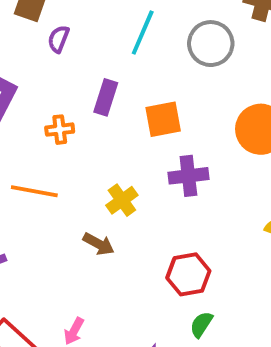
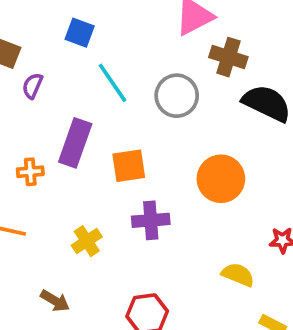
cyan line: (143, 33) -> (112, 83), turned -60
purple rectangle: (106, 97) -> (75, 143), size x1.4
brown arrow: (99, 244) -> (55, 301), moved

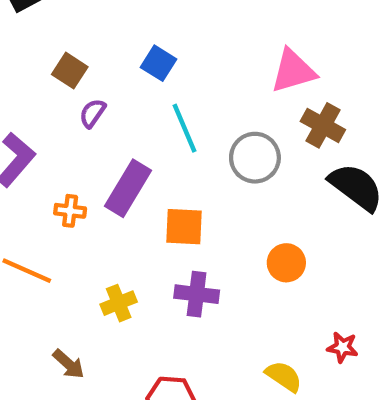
orange circle: (221, 179) -> (286, 263), size x0.7

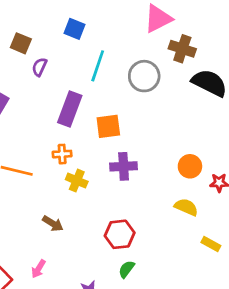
cyan line: (185, 128) -> (98, 66), turned 52
orange cross: (70, 211) -> (62, 154), moved
orange circle: (286, 263) -> (190, 166), moved
yellow cross: (119, 303) -> (77, 181), turned -35

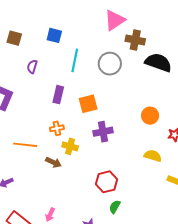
brown square: (21, 43) -> (14, 38), moved
purple rectangle: (70, 109) -> (58, 95), size x0.7
orange circle: (190, 166) -> (150, 116), moved
brown arrow: (53, 224) -> (53, 162), moved

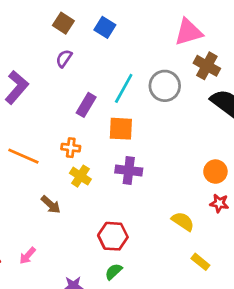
brown square: (14, 38) -> (63, 23), moved
cyan line: (75, 60) -> (124, 88), moved
orange circle: (150, 116) -> (215, 172), moved
brown arrow: (53, 162) -> (51, 205), moved

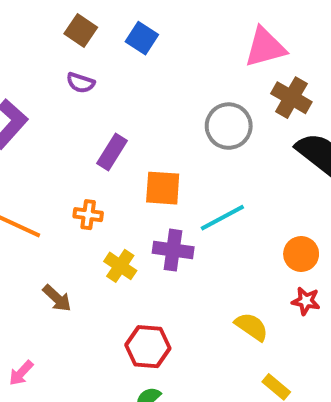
purple semicircle: (64, 58) -> (81, 83), turned -108
cyan line: (124, 88) -> (222, 218), moved, turned 32
yellow cross: (80, 176) -> (120, 266), moved

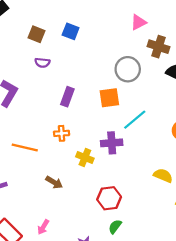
pink triangle: (265, 47) -> (138, 22), size x0.7
orange square: (163, 188) -> (109, 98), moved

